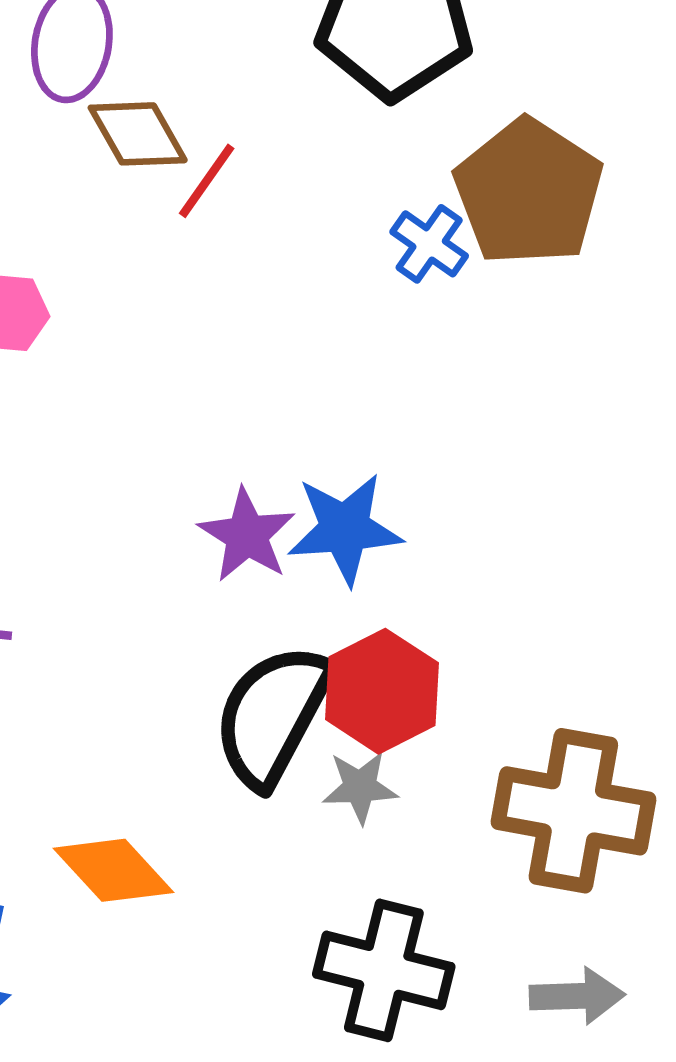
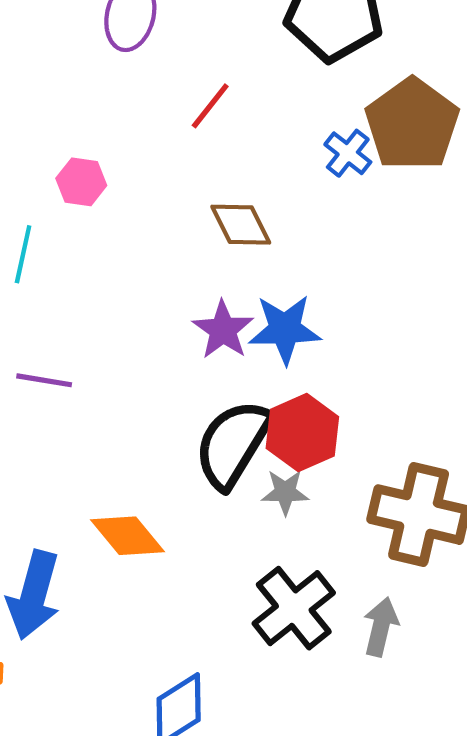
brown diamond: (138, 134) -> (241, 225), moved
black cross: (384, 970) -> (294, 608), turned 34
gray arrow: (577, 996) -> (381, 627), moved, turned -78

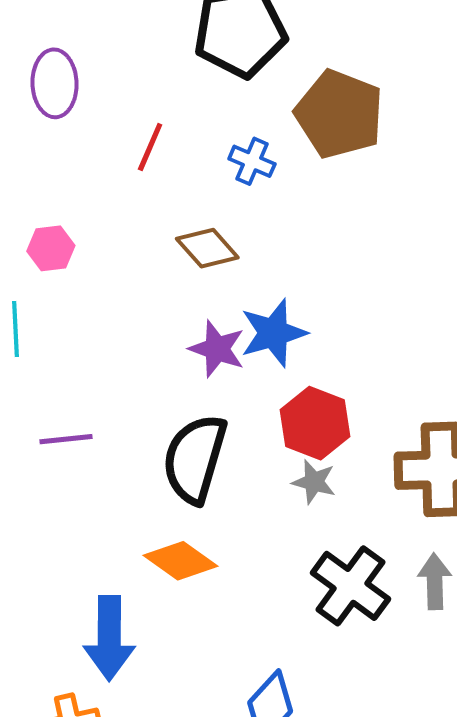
blue cross: (348, 153) -> (252, 161), moved
black semicircle: (233, 444) -> (195, 459), moved
gray star: (285, 492) -> (314, 482), turned 30

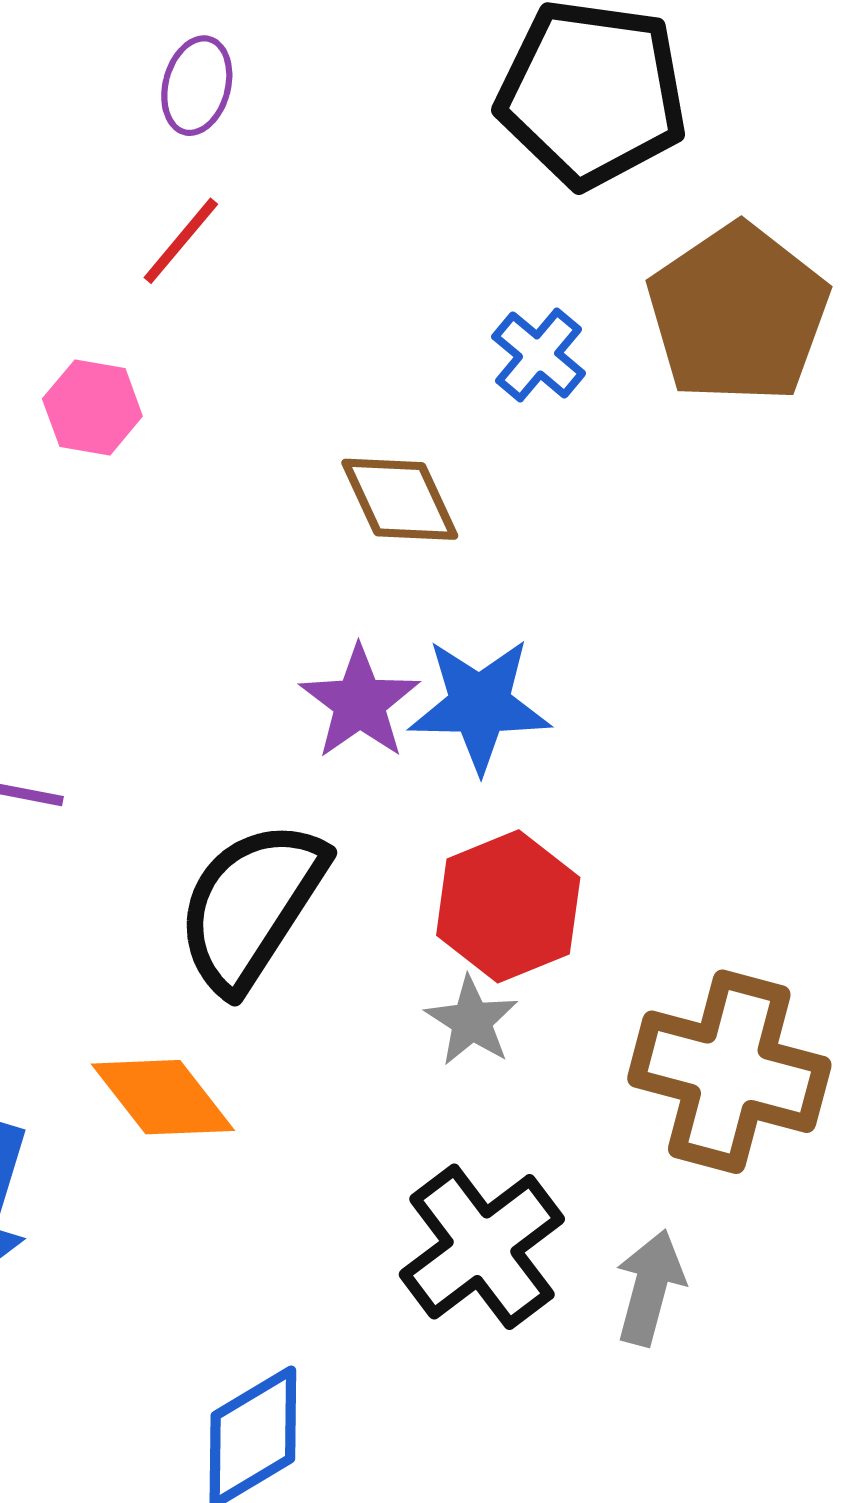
purple ellipse: (55, 83) -> (197, 86), size x0.7
red line: (150, 147) -> (181, 241), moved

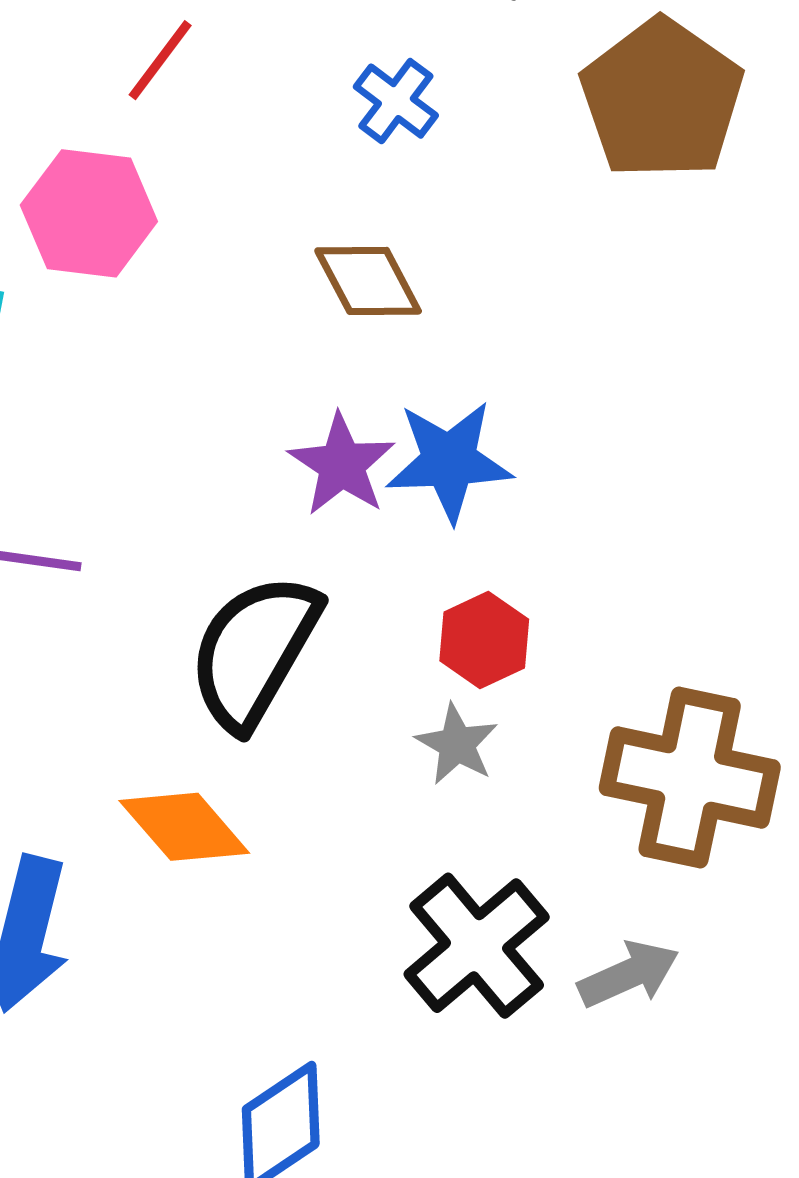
blue cross: (539, 355) -> (396, 101), moved
pink hexagon: (92, 408) -> (89, 213), size x1.5
red hexagon: (508, 906) -> (484, 640), size x0.7
gray arrow: (650, 1288) -> (629, 974), turned 54

